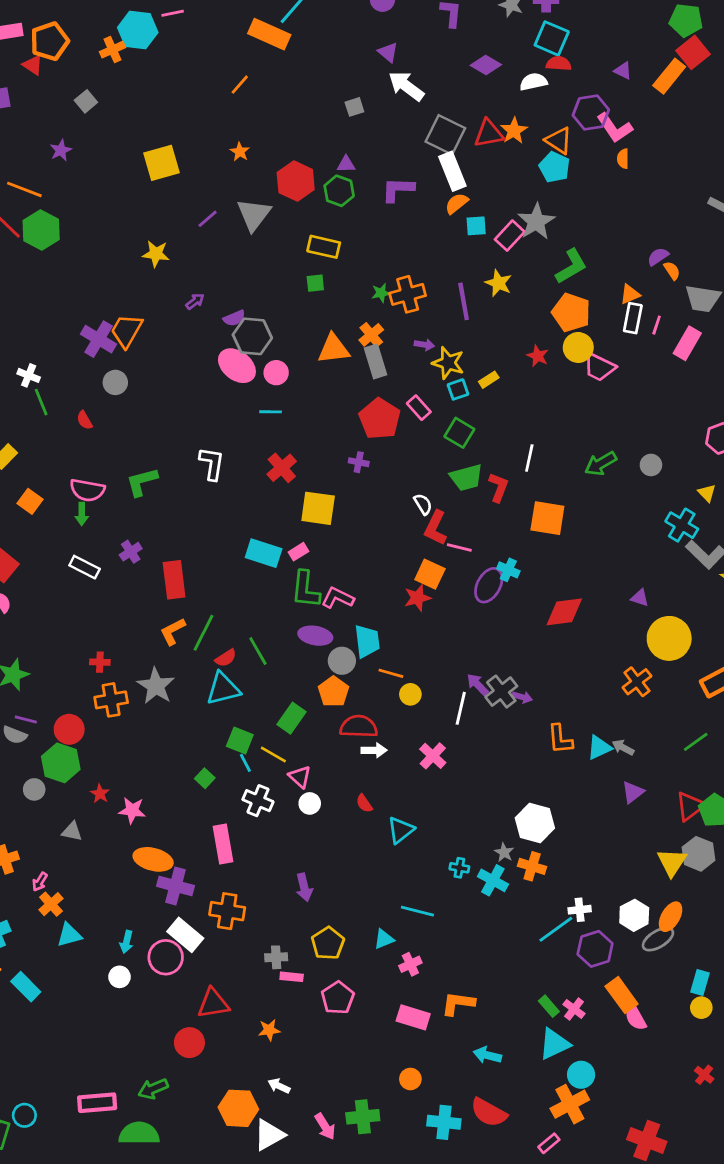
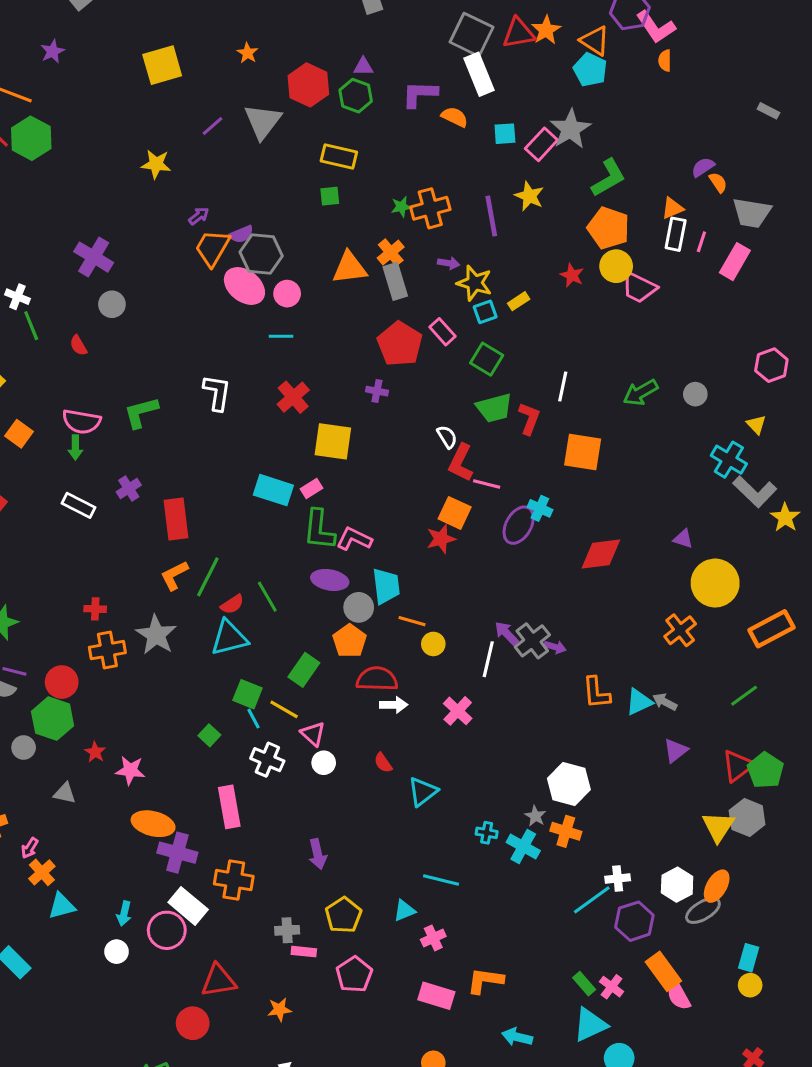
orange semicircle: (457, 203) -> (455, 117), moved, turned 65
orange trapezoid: (126, 331) -> (212, 248), moved

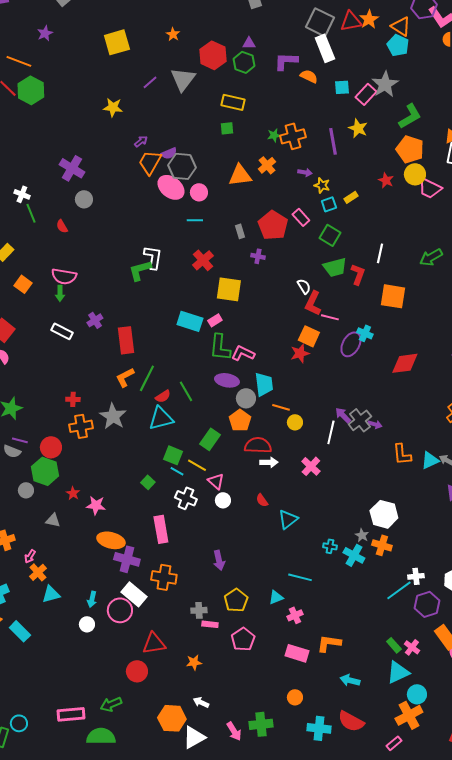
gray rectangle: (395, 281) -> (240, 231), moved, size x0.6
yellow star: (474, 283) -> (322, 185), size x0.7
green L-shape: (141, 412) -> (140, 270), moved
cyan line: (254, 719) -> (177, 471), turned -32

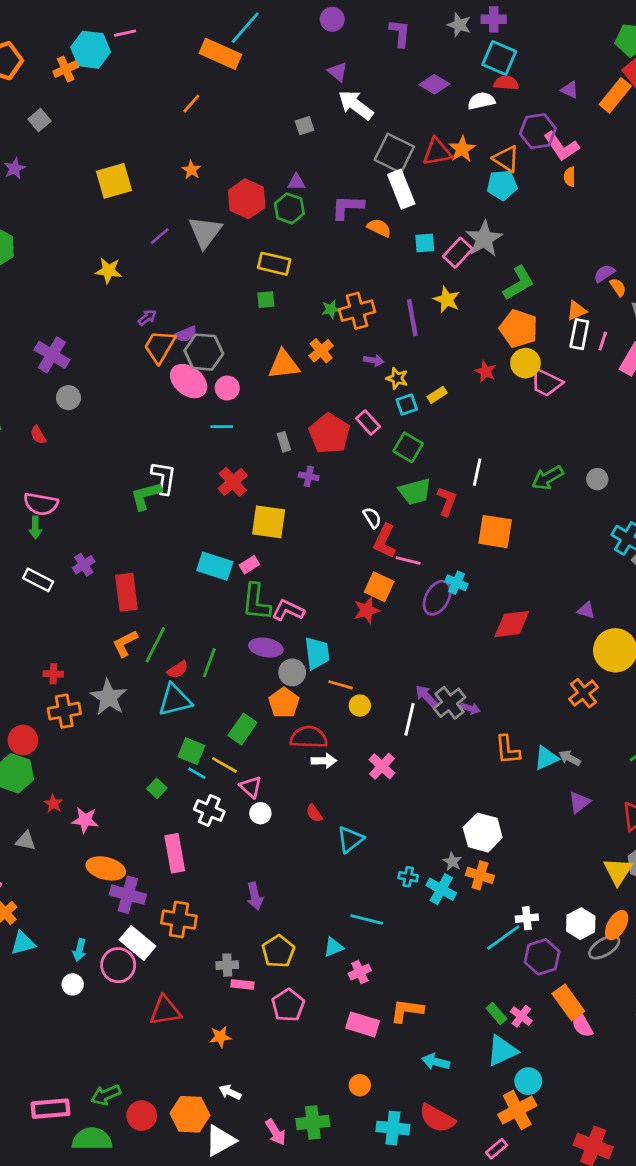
cyan pentagon: (398, 45) -> (502, 185), turned -30
green line: (186, 391) -> (209, 663), turned 50
red circle: (137, 671) -> (142, 1116), moved

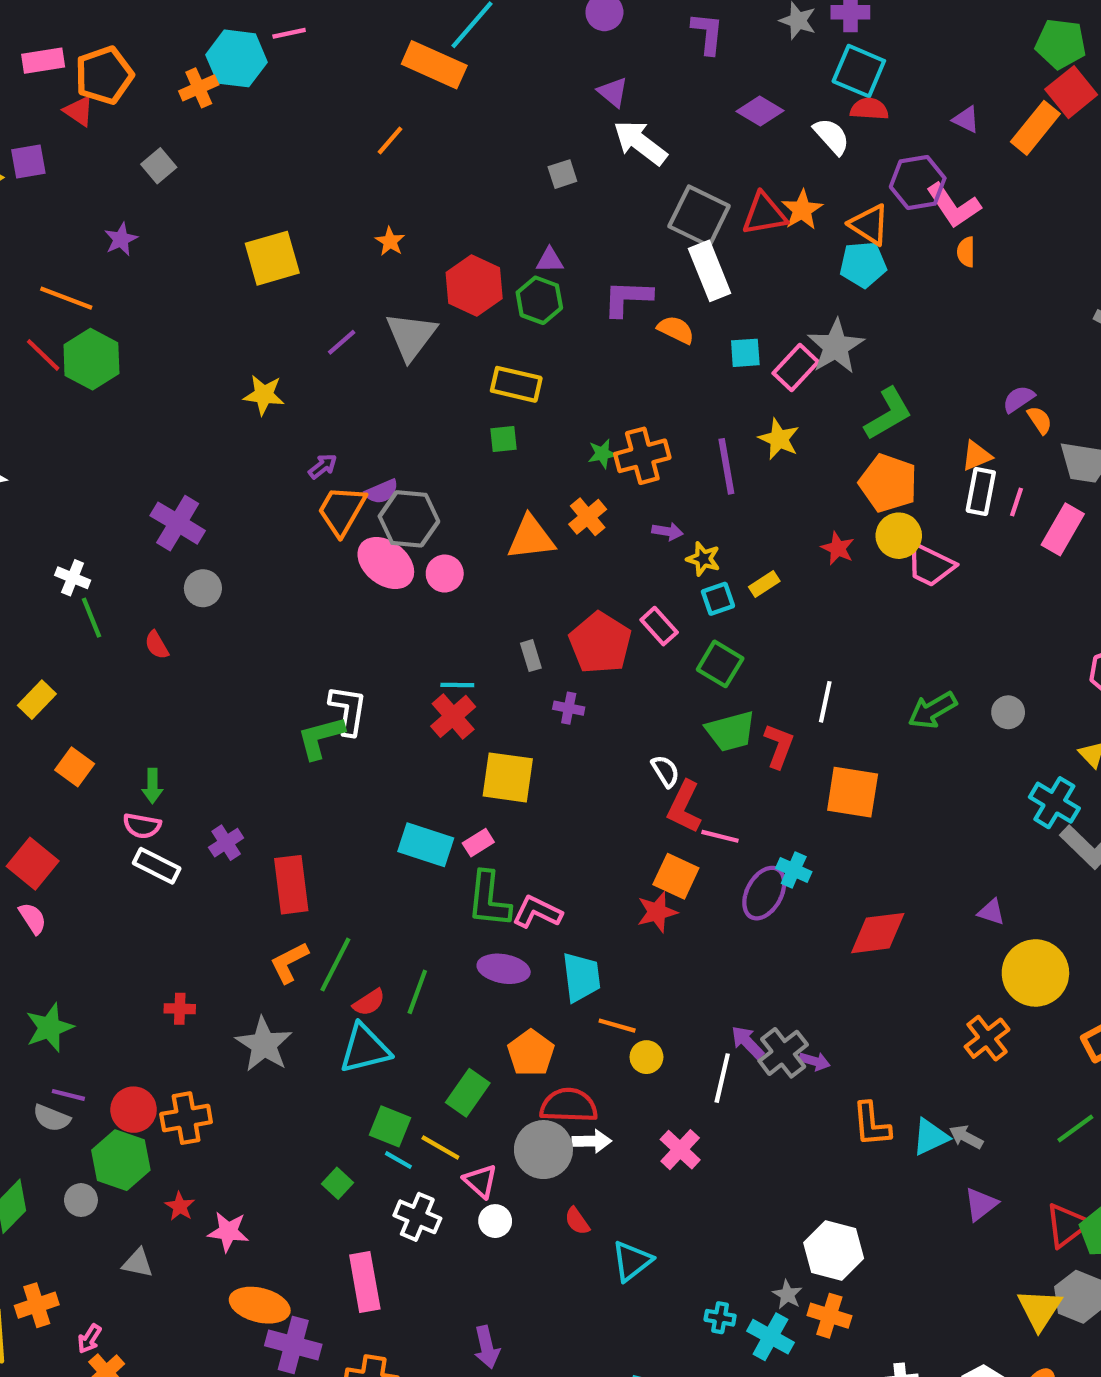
white semicircle: (481, 101) -> (831, 136), turned 60
cyan line: (222, 427) -> (457, 685), moved
pink semicircle: (41, 504) -> (142, 826), moved, size x0.7
gray circle: (292, 672) -> (543, 1150), moved, size x1.4
orange cross: (64, 711) -> (186, 1118), moved

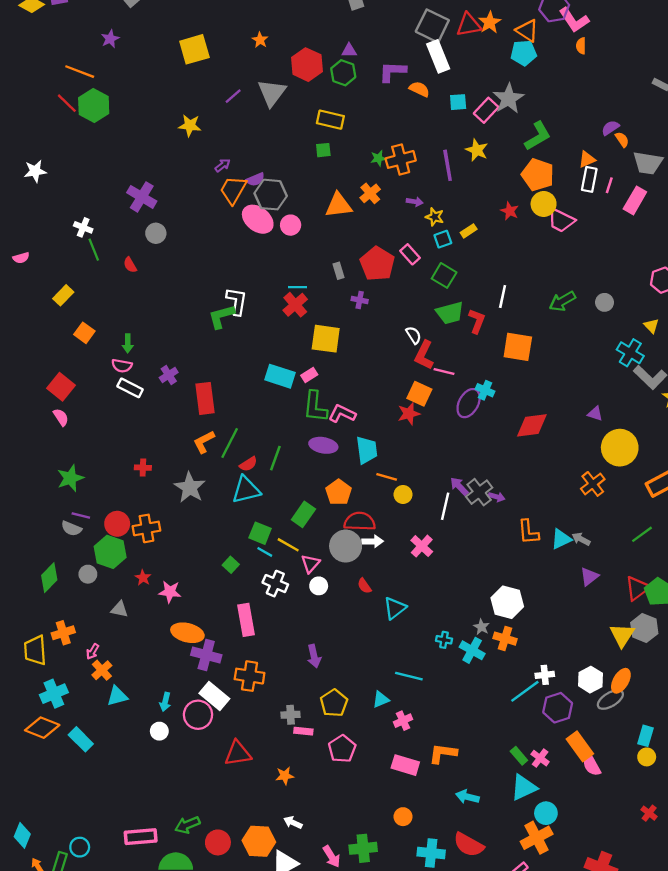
pink triangle: (480, 1181) -> (310, 564), turned 30

